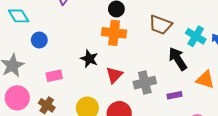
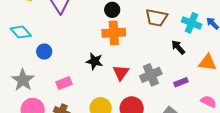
black arrow: (178, 59) -> (178, 47), size x0.7

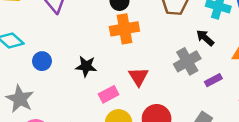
black star: (94, 61) -> (86, 66), moved
gray cross: (151, 75) -> (187, 61), moved
pink rectangle: (64, 83) -> (109, 94), moved

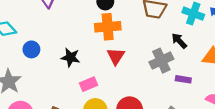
red triangle: (138, 77) -> (116, 56), moved
purple rectangle: (213, 80) -> (183, 79), turned 32

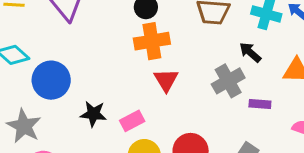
blue circle: (31, 49) -> (51, 80), size x1.6
black star: (71, 57) -> (93, 114), moved

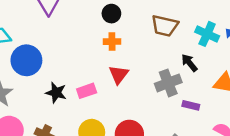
orange cross: (152, 41) -> (112, 42), size x0.6
pink rectangle: (132, 121) -> (87, 91), moved

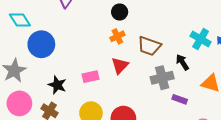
brown trapezoid: (165, 26) -> (149, 46), moved
orange cross: (112, 42) -> (117, 36), turned -32
black star: (56, 93) -> (57, 85), moved

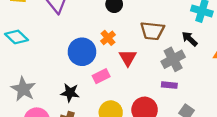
orange cross: (117, 36) -> (108, 38), moved
blue circle: (41, 44) -> (82, 52), moved
purple rectangle: (180, 99) -> (169, 85), moved

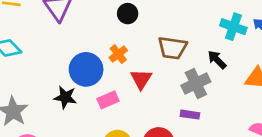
black star: (70, 93) -> (65, 97), moved

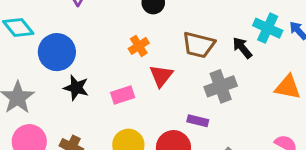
black arrow: (217, 60) -> (242, 48), moved
blue circle: (86, 69) -> (57, 52), moved
purple rectangle: (190, 115) -> (198, 121), moved

